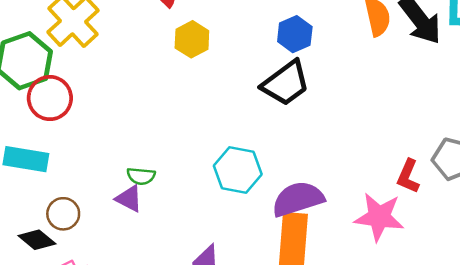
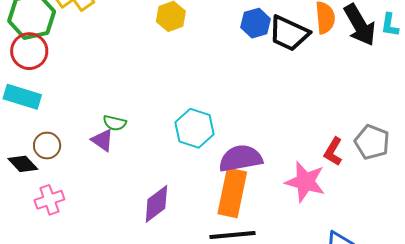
black trapezoid: (286, 83) -> (289, 33), moved, turned 54
red circle: (50, 98) -> (29, 51), moved

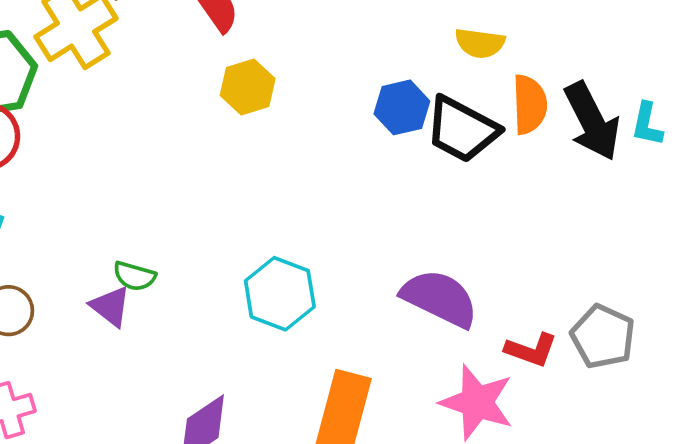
red L-shape: (333, 151) -> (531, 350), turned -104
purple semicircle: (241, 158) -> (440, 298), moved, turned 33

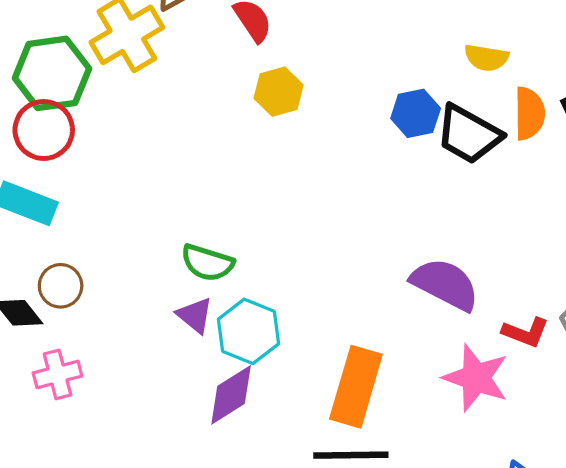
green semicircle: (134, 276) -> (207, 263), moved, size x1.4
cyan hexagon: (280, 294) -> (249, 331), moved
purple triangle: (110, 306) -> (195, 315), moved

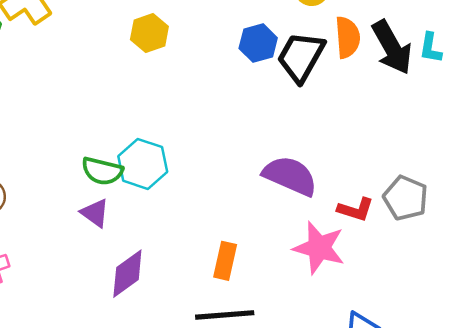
black trapezoid: (469, 134) -> (301, 57), turned 94
cyan hexagon: (249, 331) -> (143, 164), moved
orange rectangle: (356, 387) -> (225, 261), size x0.6

